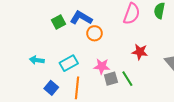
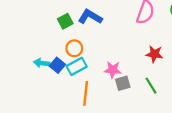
orange circle: (95, 33) -> (74, 48), moved
green line: (127, 79) -> (151, 86), moved
blue square: (51, 88) -> (57, 65), moved

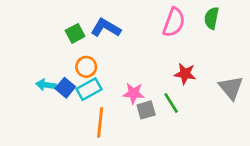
green line: (151, 86) -> (171, 103), moved

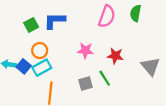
blue L-shape: (106, 28) -> (55, 21), turned -30
pink star: (134, 93) -> (85, 50), moved

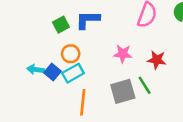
gray square: (85, 84) -> (123, 91), size x1.5

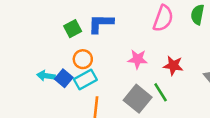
gray square: (123, 91) -> (138, 99), turned -35

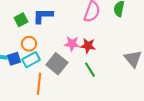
red star: (173, 66) -> (88, 46), moved
blue square: (64, 78) -> (14, 59), turned 32
gray square: (138, 99) -> (57, 64), moved

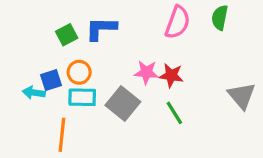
blue square: (14, 59) -> (51, 80), moved
cyan rectangle: (31, 60) -> (82, 97), turned 30
orange line: (39, 84) -> (62, 135), moved

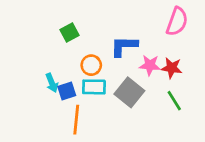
blue L-shape: (101, 29) -> (124, 46), moved
green square: (67, 35) -> (69, 32), moved
blue square: (51, 80) -> (67, 91), moved
cyan arrow: (34, 93) -> (52, 83), turned -120

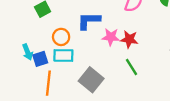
gray square: (129, 92) -> (91, 80), moved

